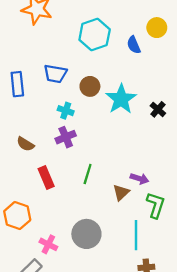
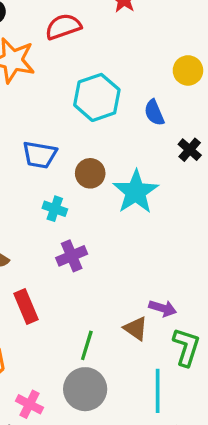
yellow circle: (157, 28) -> (188, 70), moved
black cross: (158, 109) -> (190, 150), moved
purple cross: (66, 137) -> (72, 256), moved
green line: (88, 174) -> (87, 345), moved
brown triangle: (121, 192) -> (136, 328), turned -42

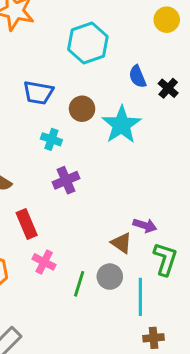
blue semicircle: (154, 113) -> (138, 77), moved
green line: (87, 345) -> (79, 284), moved
gray circle: (85, 389) -> (110, 277), moved, size x0.7
pink cross: (29, 404) -> (44, 262), moved

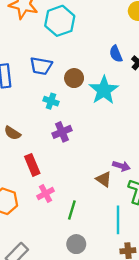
cyan hexagon: (88, 43) -> (60, 21), moved
pink cross: (44, 262) -> (45, 194), turned 35
gray circle: (110, 277) -> (76, 244), moved

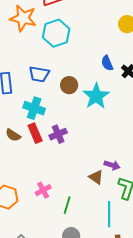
cyan cross: (51, 101) -> (34, 108), moved, size x1.5
red rectangle: (32, 165) -> (35, 133), moved

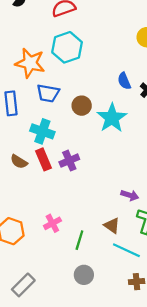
orange star: (23, 18) -> (30, 63), moved
brown triangle: (96, 177) -> (112, 226), moved
cyan line: (109, 214) -> (126, 250), turned -65

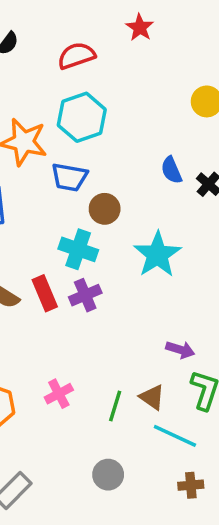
blue trapezoid: (48, 93) -> (69, 177), moved
cyan star: (112, 118) -> (157, 255), moved
cyan cross: (42, 131) -> (78, 249), moved
green line: (79, 240) -> (115, 406), moved

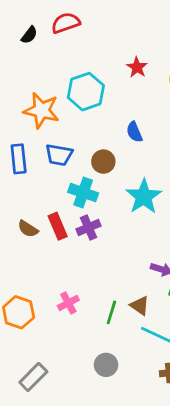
red star: (140, 28) -> (137, 67), moved
red semicircle: (76, 56) -> (66, 23), moved
blue semicircle: (171, 170) -> (134, 132), moved
blue trapezoid: (69, 177) -> (59, 155), moved

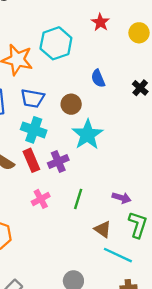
cyan cross: (83, 193) -> (34, 130), moved
cyan star: (144, 197) -> (88, 135), moved
pink cross: (68, 303) -> (41, 199), moved
green line: (111, 312) -> (78, 199), moved

